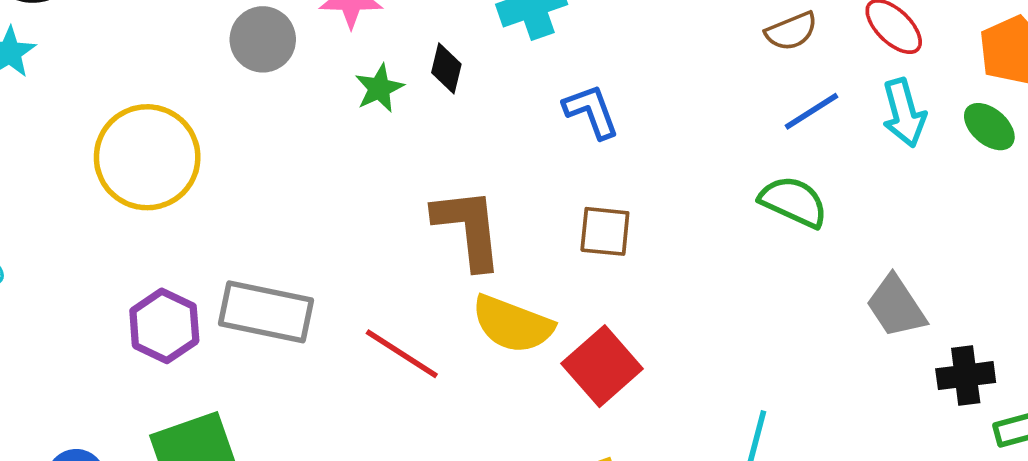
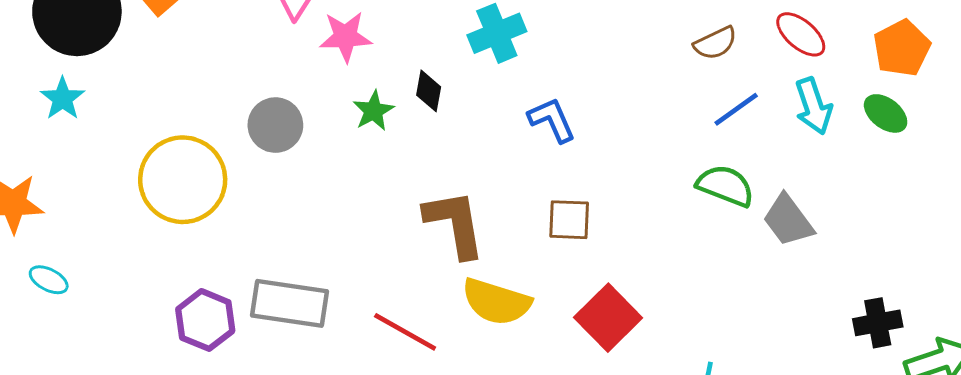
gray circle: (263, 39) -> (275, 125), moved
gray trapezoid: (896, 306) -> (788, 220), moved
red square: (602, 366) -> (608, 318), moved

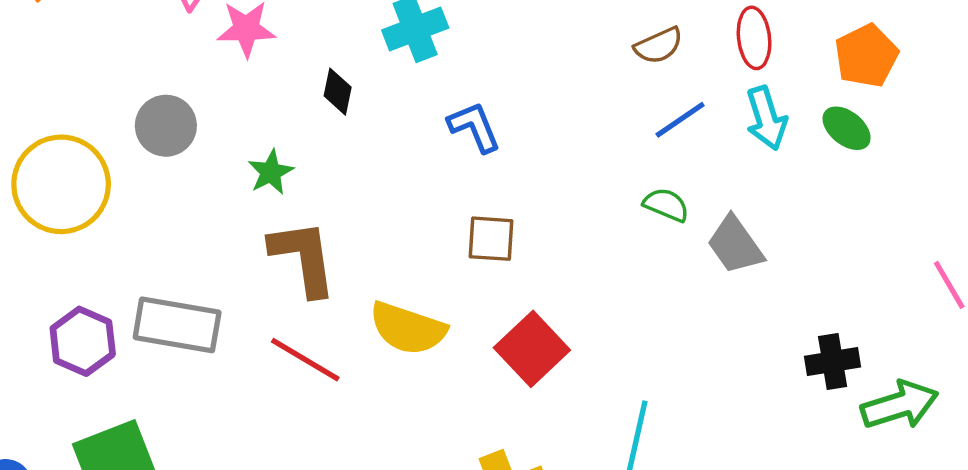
red ellipse: (801, 34) -> (754, 38), turned 42
green star: (373, 111) -> (271, 172), moved
green semicircle: (725, 186) -> (666, 205), size x0.7
brown L-shape: (455, 224) -> (303, 258), moved

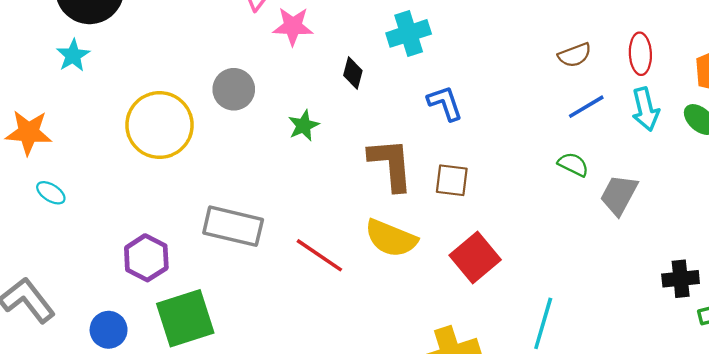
gray trapezoid: (735, 245) -> (619, 195), turned 60
brown L-shape: (303, 258) -> (391, 164), moved
purple hexagon: (83, 341) -> (146, 258), moved

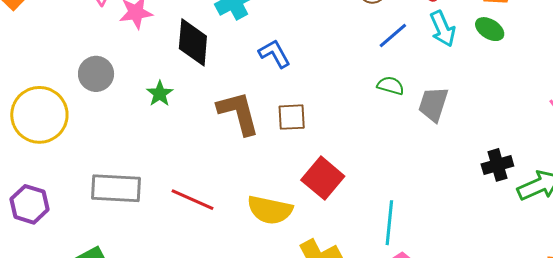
black diamond: (353, 73) -> (193, 42), size x1.8
yellow semicircle: (391, 238) -> (270, 210), moved
purple hexagon: (146, 258) -> (30, 204), moved

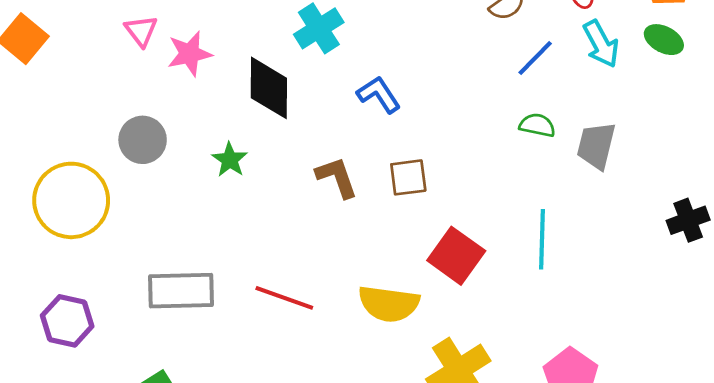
brown L-shape: (238, 113) -> (337, 177), size x0.7
cyan line: (389, 223) -> (542, 239), moved

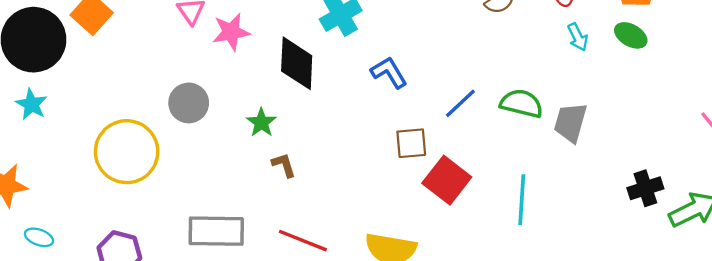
cyan arrow: (601, 44) -> (578, 37), size x0.7
blue line: (535, 58) -> (460, 103), moved
green semicircle: (537, 125) -> (521, 103), size x1.4
brown L-shape: (337, 177) -> (284, 165), moved, size x0.7
red square: (456, 256) -> (447, 180), moved

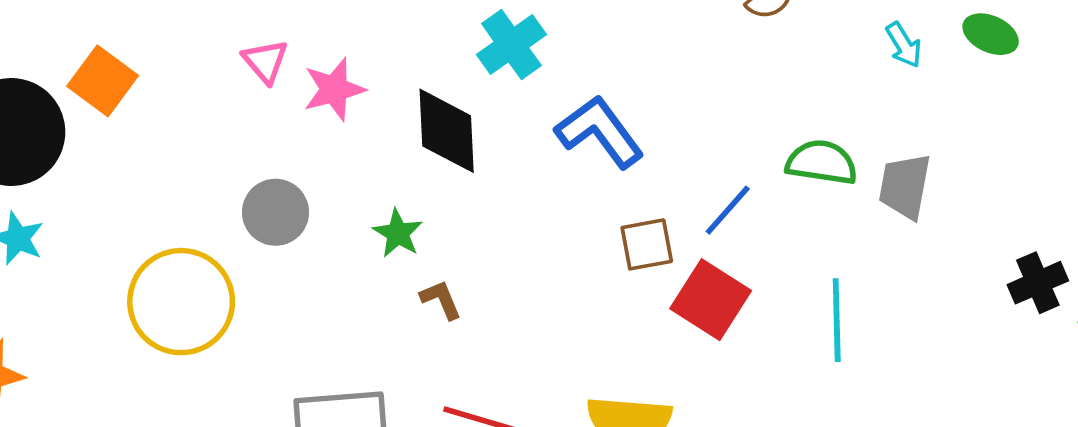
blue L-shape: (389, 72) -> (600, 132), size x1.4
blue line: (460, 103) -> (728, 210), moved

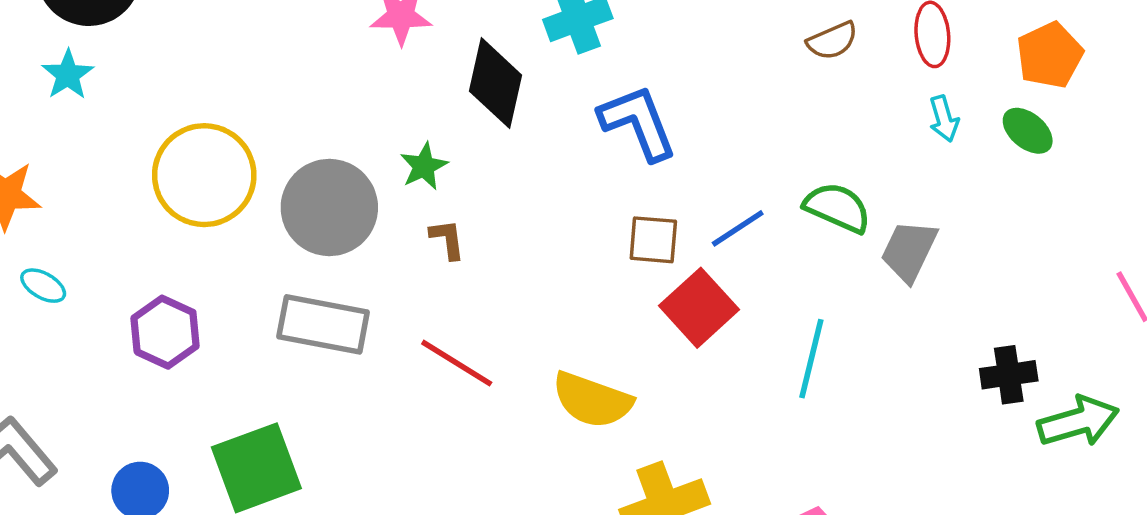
gray circle: (275, 212) -> (329, 207), moved, size x1.5

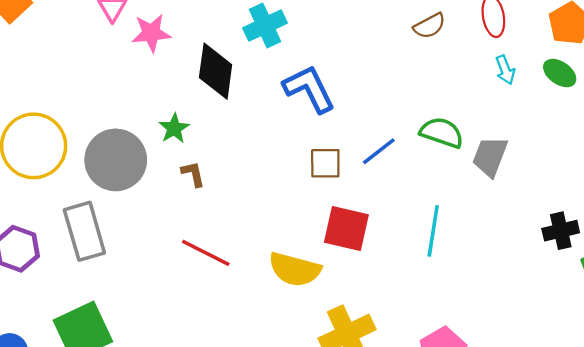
red square: (699, 308) -> (346, 228), moved, turned -30
gray rectangle: (323, 324) -> (84, 231), moved, turned 68

